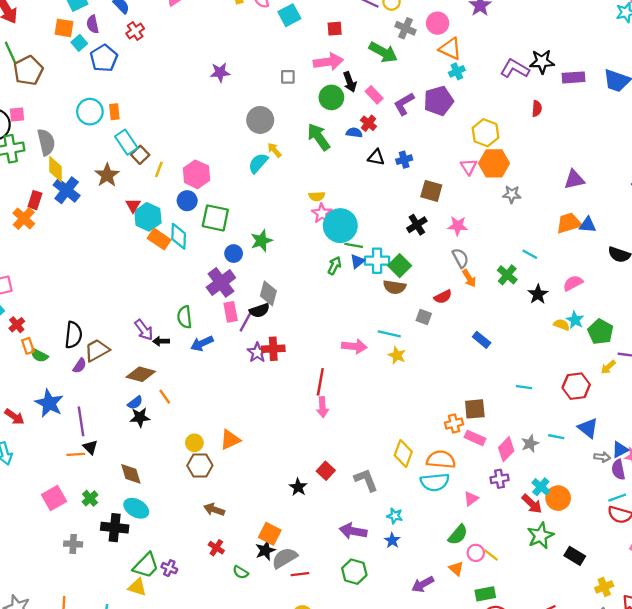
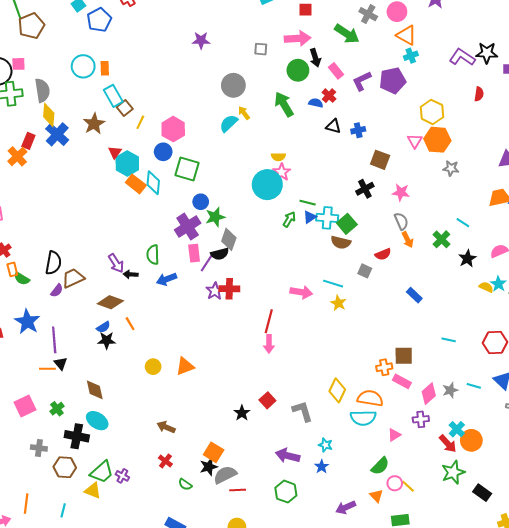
cyan circle: (340, 226) -> (267, 185), moved
green star: (261, 241) -> (215, 217), moved
brown hexagon: (200, 466) -> (65, 467), moved

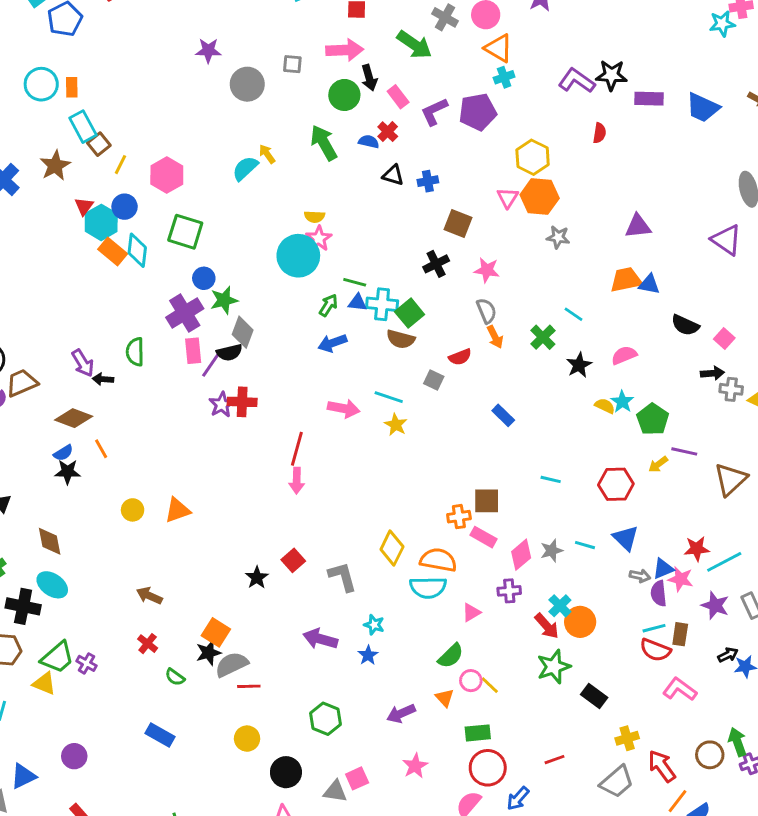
gray circle: (233, 85) -> (247, 84), moved
blue circle: (163, 152) -> (125, 207), moved
blue triangle: (310, 217) -> (357, 303), turned 40
blue arrow: (167, 279) -> (332, 343), moved
green hexagon: (286, 492) -> (326, 719), moved

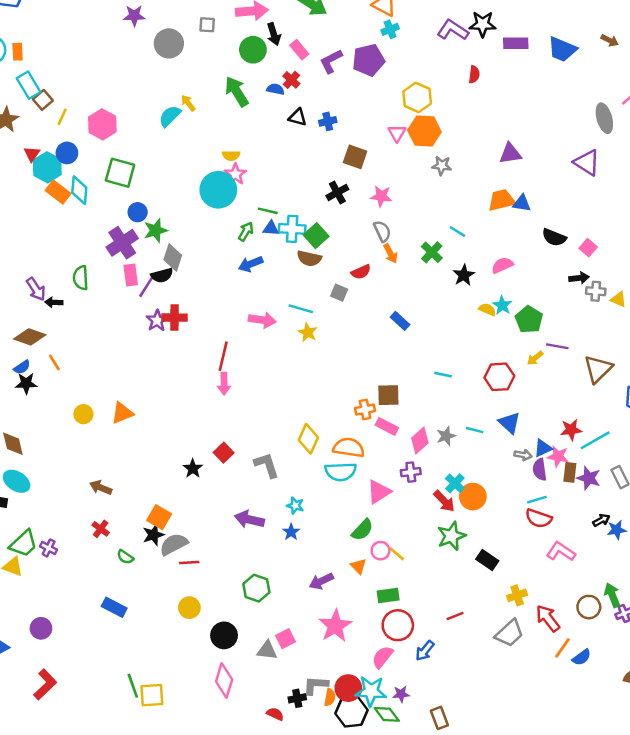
pink triangle: (471, 612) -> (379, 492), size x1.5
brown rectangle: (680, 634) -> (570, 472), moved
pink star: (415, 766) -> (335, 626), size x1.5

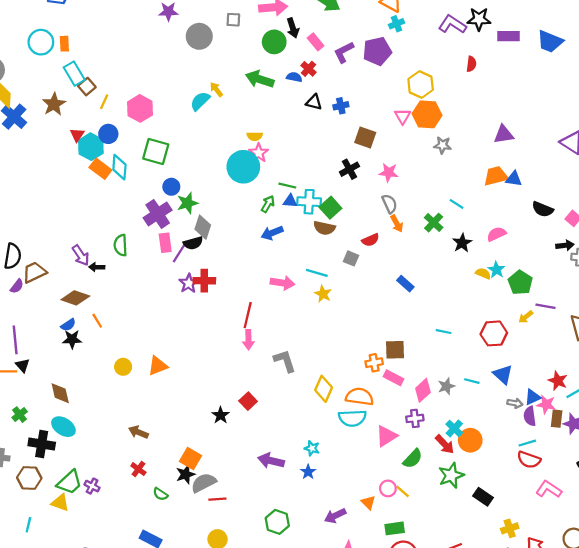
green arrow: (237, 92) -> (260, 79), turned -40
red star: (571, 430) -> (558, 381), turned 30
gray L-shape: (267, 465) -> (285, 361), moved
green semicircle: (362, 530) -> (413, 459), moved

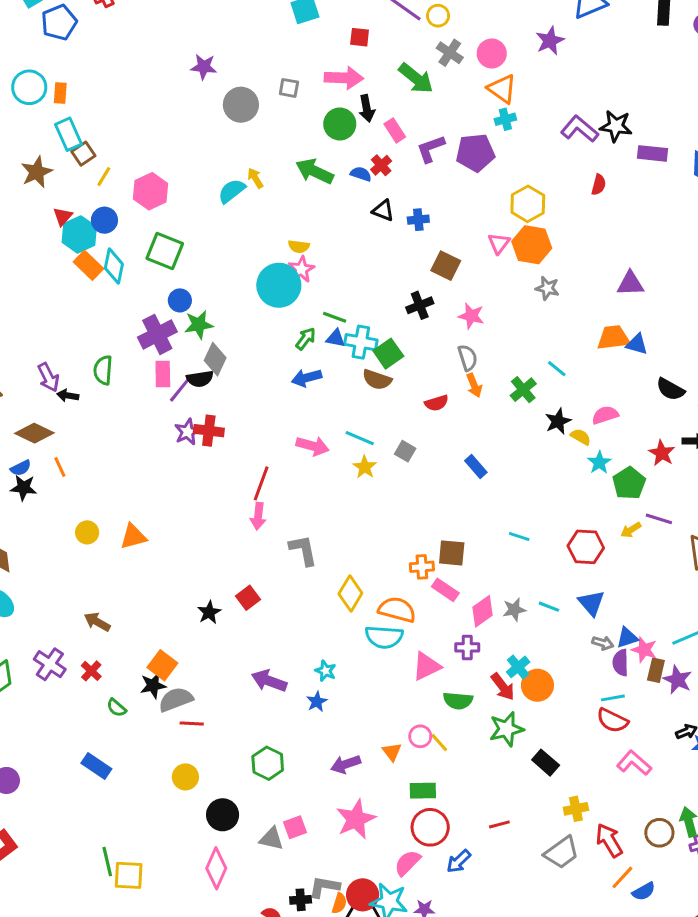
gray square: (351, 258) -> (405, 451), moved
yellow semicircle: (483, 274) -> (581, 437), moved
red star: (558, 381) -> (662, 453), moved
green semicircle: (413, 459) -> (458, 701), turned 45
purple cross: (92, 486) -> (50, 664), moved, size x1.5

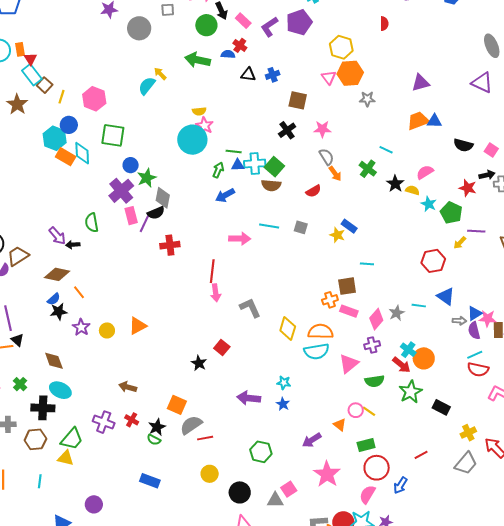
red triangle: (63, 216) -> (31, 59), moved
purple star: (188, 432) -> (81, 327), moved
yellow star: (365, 467) -> (337, 235), moved
cyan line: (519, 536) -> (367, 264), moved
black star: (153, 685) -> (157, 427), moved

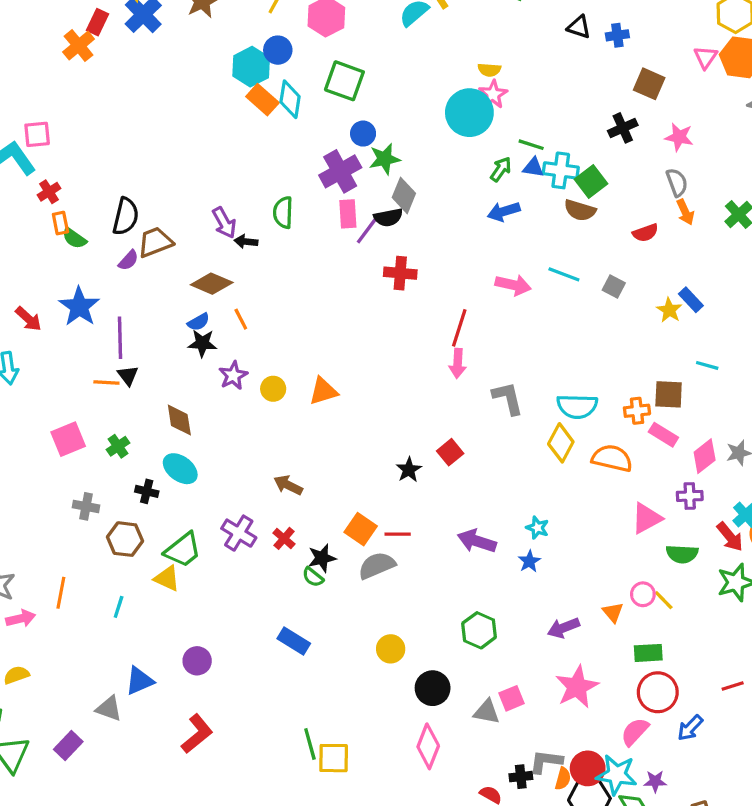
cyan semicircle: (316, 351) -> (577, 406), moved
black cross: (43, 408) -> (147, 491), size x0.6
red line: (205, 438) -> (398, 534), moved

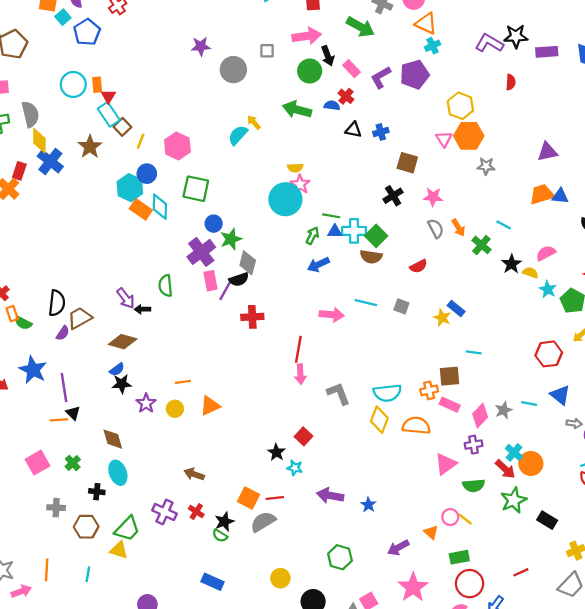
orange arrow: (685, 212) -> (458, 228), moved
orange line: (241, 319) -> (183, 382), moved, turned -63
cyan ellipse: (180, 469) -> (118, 473), turned 40
cyan star: (537, 528) -> (295, 468), moved

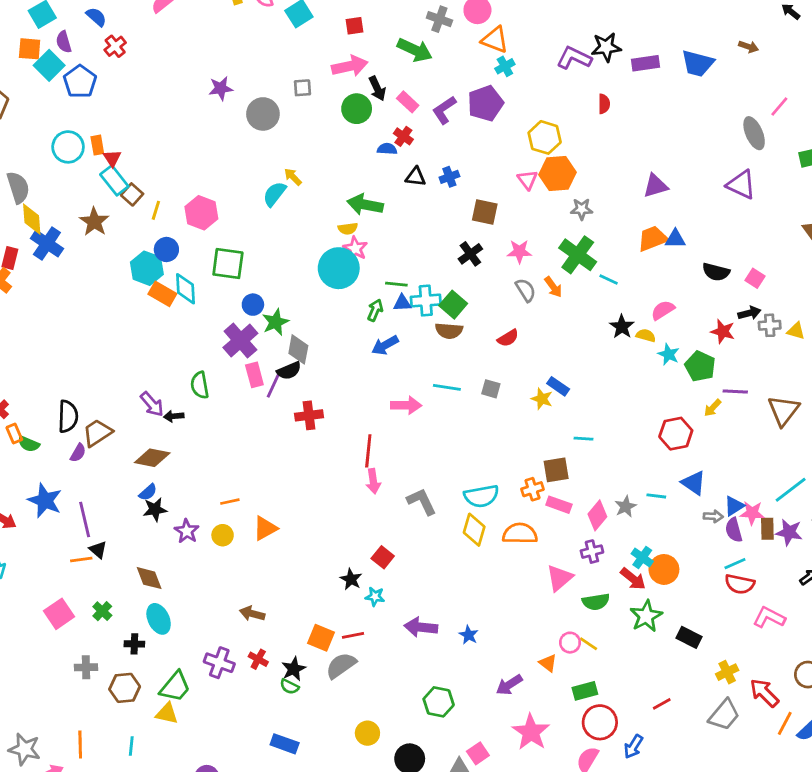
cyan square: (63, 17) -> (49, 65), size x1.5
green arrow: (297, 110) -> (365, 205), moved
green cross: (481, 245) -> (578, 255), moved, size x1.5

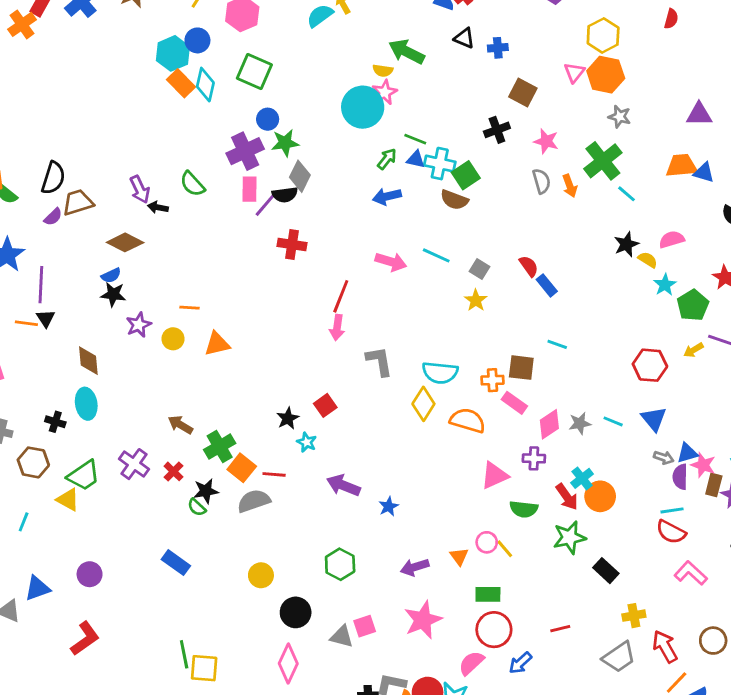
red semicircle: (508, 338) -> (529, 266), moved, turned -110
green semicircle: (200, 385) -> (192, 184), turned -48
yellow star: (542, 399) -> (476, 300), moved
green cross: (102, 611) -> (220, 447), moved, size x1.5

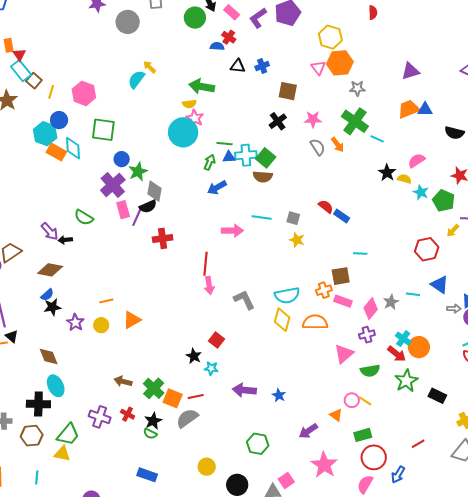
black cross: (55, 422) -> (38, 404), size x1.6

